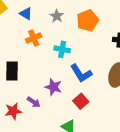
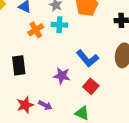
cyan cross: (62, 49) -> (59, 25), moved
purple arrow: (34, 102) -> (45, 105), moved

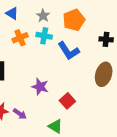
blue L-shape: (87, 58) -> (69, 51), moved

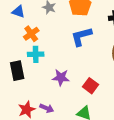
cyan cross: (44, 36) -> (36, 54), moved
blue L-shape: (69, 51) -> (81, 37), turned 120

